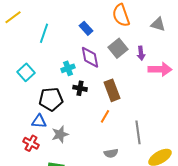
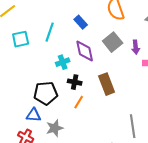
cyan line: (44, 33) -> (50, 32), moved
cyan square: (26, 72) -> (21, 39), moved, turned 30
orange line: (105, 116) -> (79, 102), moved

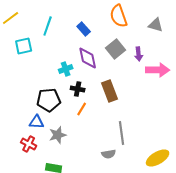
cyan line: (50, 32) -> (48, 26), moved
gray line: (133, 126) -> (122, 133), moved

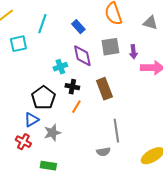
gray square: (116, 49) -> (110, 47), turned 30
black pentagon: (49, 100) -> (43, 98), turned -30
blue triangle: (37, 122) -> (31, 120), turned -35

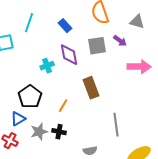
purple arrow: (133, 52) -> (120, 41), moved, turned -48
black cross: (72, 87) -> (59, 132), moved
gray line: (116, 131) -> (116, 125), moved

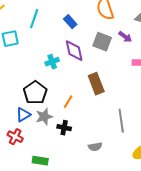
gray square: (97, 46) -> (102, 42), turned 30
gray star: (39, 132) -> (44, 117), moved

